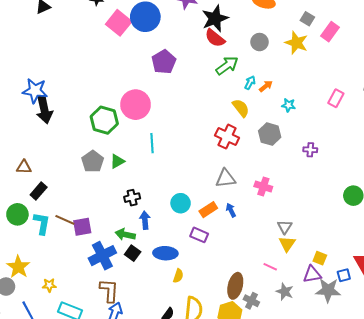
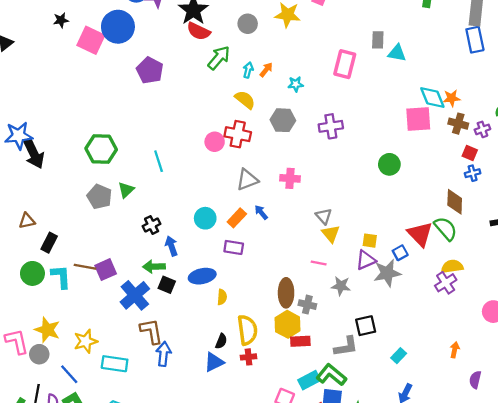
pink rectangle: (336, 98) -> (345, 64), size x1.4
pink circle: (136, 105) -> (215, 142), moved, size x0.6
purple cross: (310, 150) -> (331, 126), size x1.5
yellow star: (49, 285) -> (86, 341), size x1.5

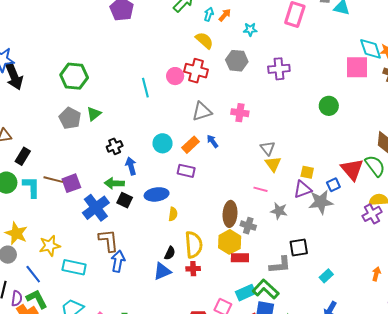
cyan line: (159, 161) -> (145, 88), moved

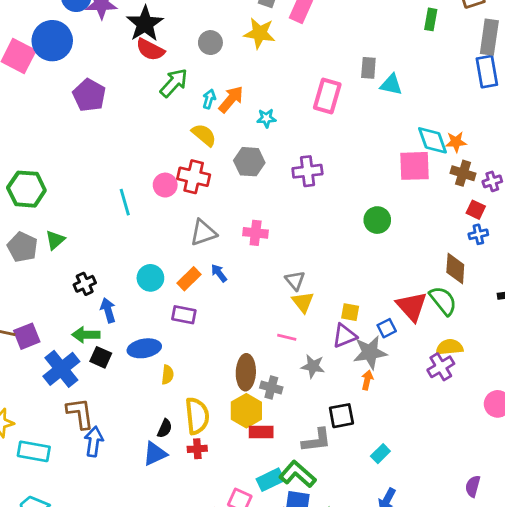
orange arrow: (225, 15) -> (231, 99), size x1.5
orange arrow: (376, 274) -> (367, 380), moved

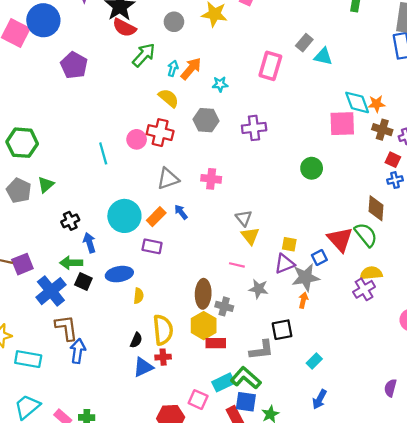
gray rectangle: (368, 68) -> (304, 43), turned 36
cyan circle: (150, 278) -> (124, 216), size x1.5
blue triangle: (155, 454) -> (143, 367), moved

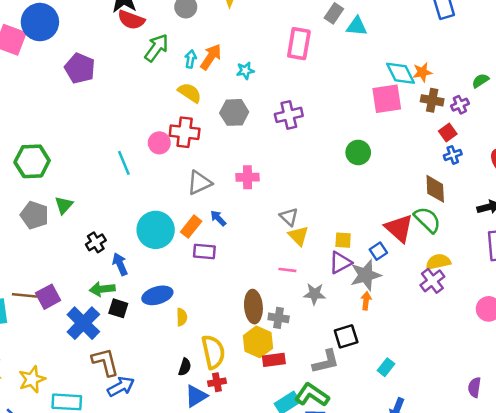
red square: (393, 160) -> (448, 133), turned 35
purple rectangle: (152, 246) -> (204, 251), moved
blue arrow: (78, 351) -> (121, 387), turned 60

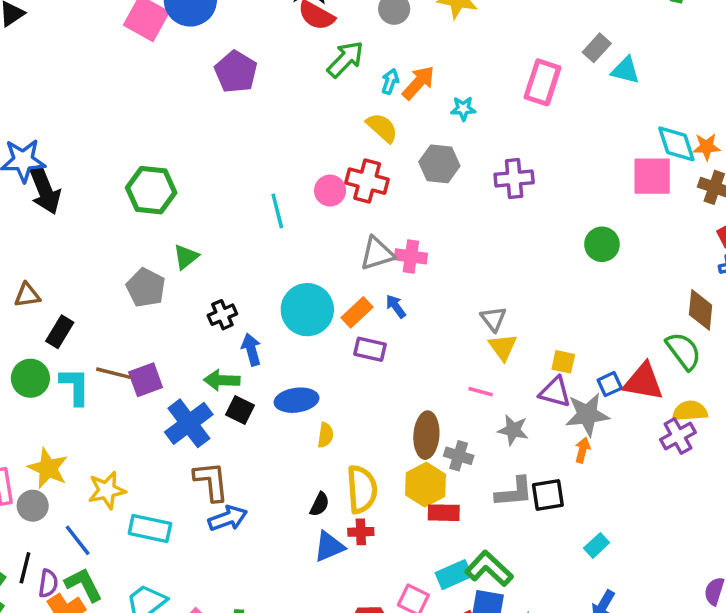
pink cross: (248, 177) -> (411, 256), moved
gray pentagon: (35, 215) -> (146, 288), moved
red triangle: (399, 228) -> (643, 382), moved, turned -40
purple triangle: (340, 263) -> (555, 392), turned 35
gray L-shape: (326, 362) -> (514, 492), moved

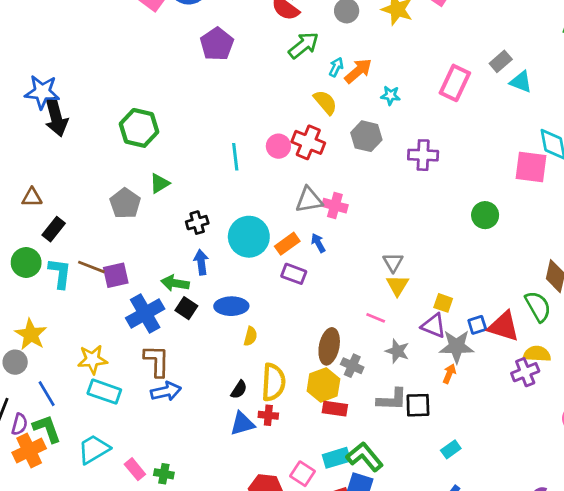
black cross: (222, 315) -> (197, 223), moved
yellow star: (107, 490) -> (92, 359), moved

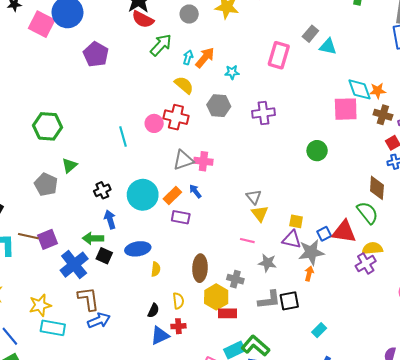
brown ellipse: (329, 346) -> (200, 268), moved
yellow semicircle: (273, 382) -> (178, 301), size x0.6

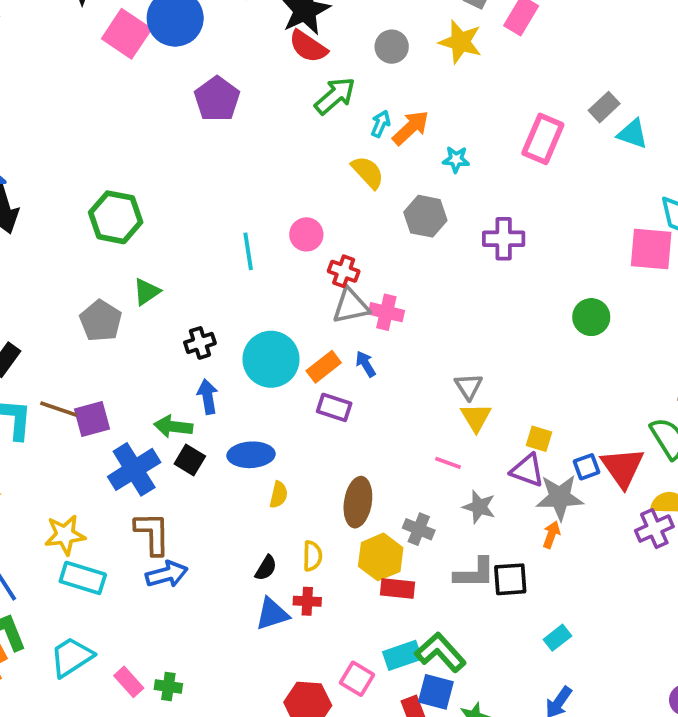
red cross: (176, 117) -> (344, 271), moved, size x0.7
red triangle: (344, 232) -> (623, 467), turned 40

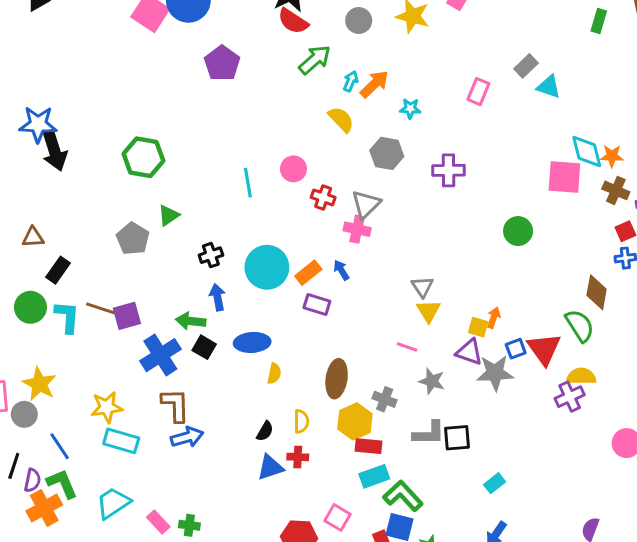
pink rectangle: (543, 139) -> (478, 92), size x0.7
gray triangle: (351, 306) -> (366, 204), moved, turned -32
orange arrow: (551, 535) -> (494, 318), moved
cyan rectangle: (402, 655) -> (374, 476), moved

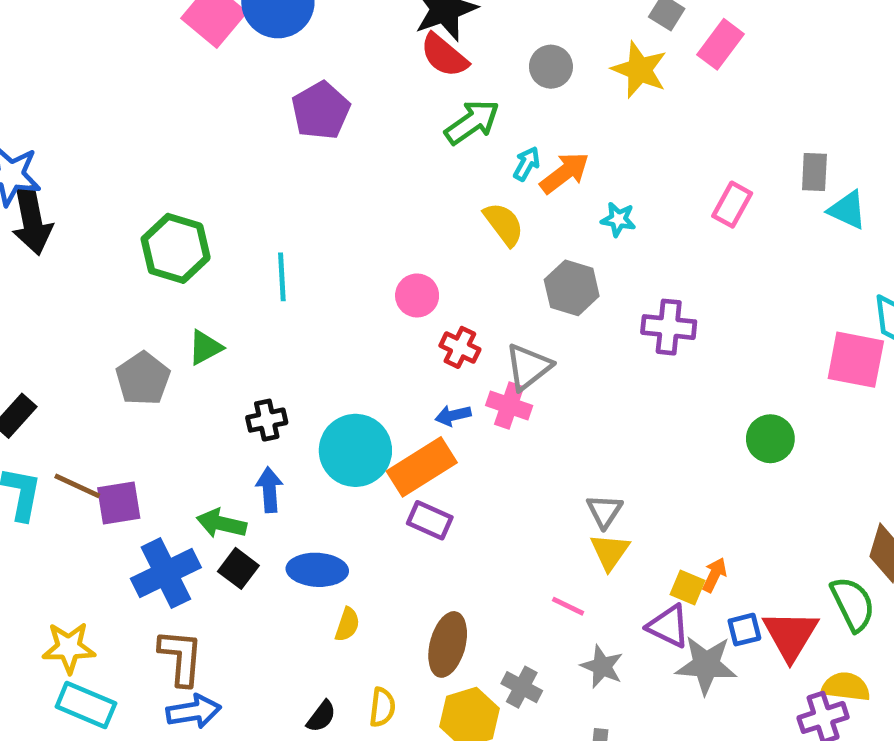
gray rectangle: (526, 66) -> (814, 172), turned -50
cyan line: (248, 183) -> (282, 277), moved
blue arrow: (341, 270) -> (453, 415), moved, turned -78
orange rectangle: (308, 273) -> (422, 467), size x1.5

